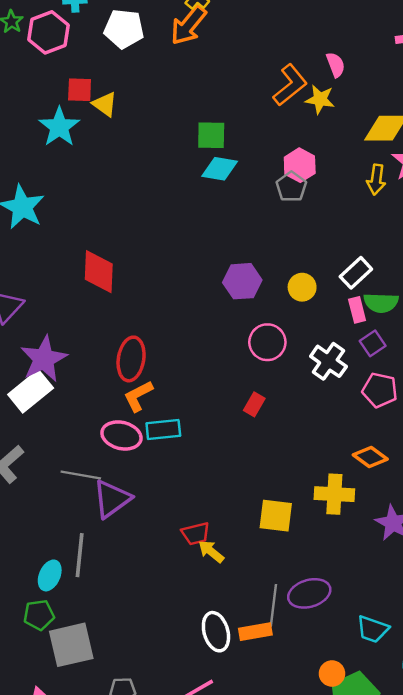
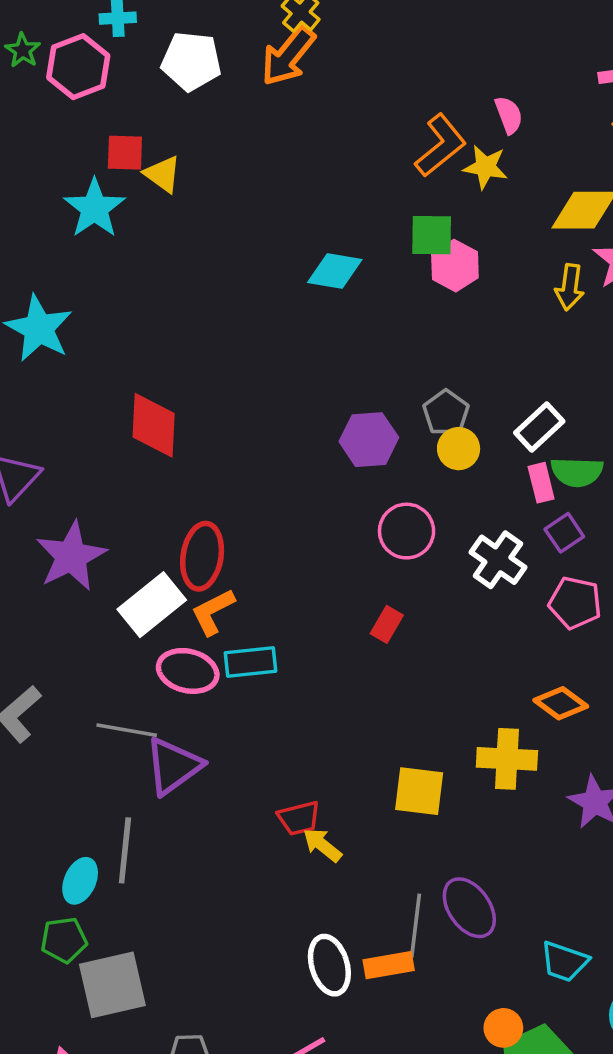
green square: (211, 135) -> (432, 235), moved
gray pentagon: (291, 187) -> (446, 413), moved
white rectangle: (31, 391) -> (152, 605), moved
purple ellipse: (309, 593) -> (469, 908), turned 72

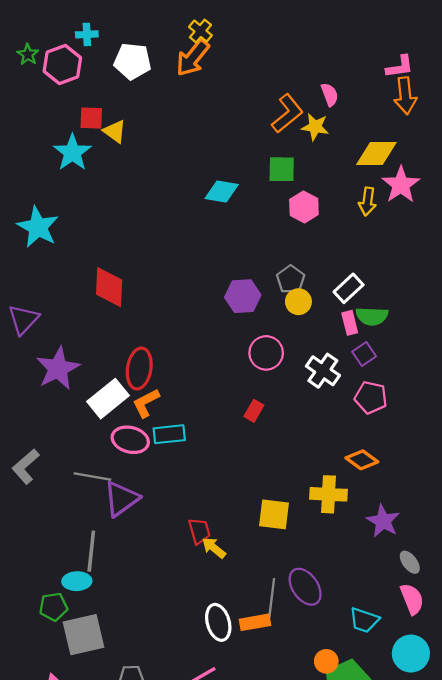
pink hexagon: (455, 266) -> (304, 207), moved
red trapezoid: (299, 818) -> (199, 531), turned -92
cyan ellipse: (80, 881) -> (77, 581), moved, turned 64

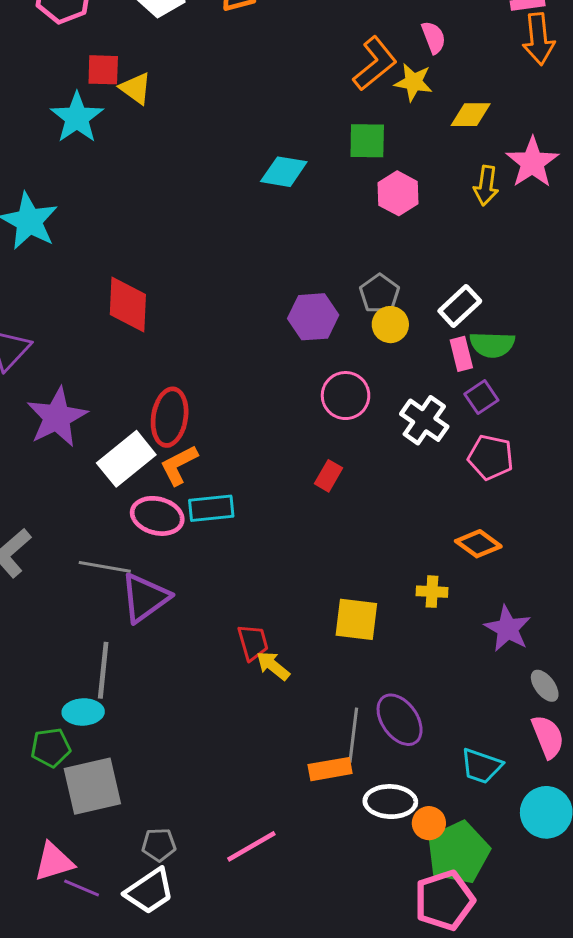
yellow diamond: (376, 154) -> (471, 115), moved, size x0.7
yellow cross: (328, 494) -> (432, 592), size x0.6
white ellipse: (218, 622) -> (390, 802), moved, turned -72

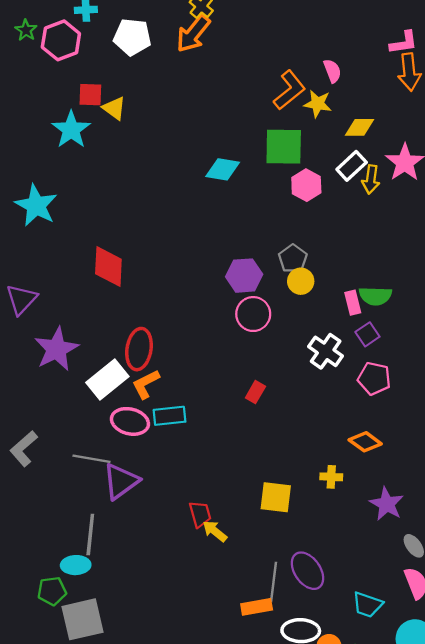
green square: (367, 141) -> (284, 147), size x1.4
white rectangle: (460, 306) -> (352, 166), moved
pink circle: (346, 396) -> (253, 314), moved

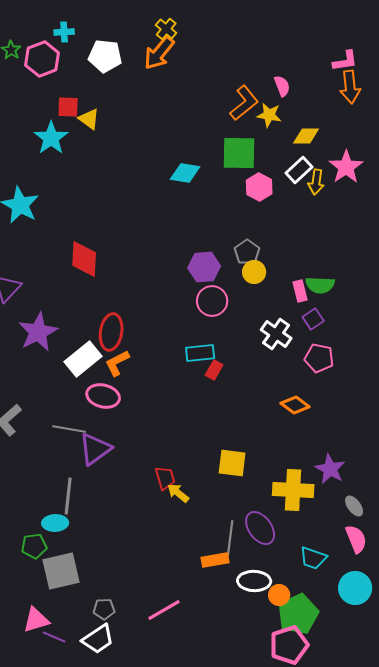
cyan rectangle: (170, 416) -> (200, 353), moved
orange diamond: (365, 442) -> (295, 405), moved
yellow cross: (331, 477) -> (293, 490), moved, size x2.0

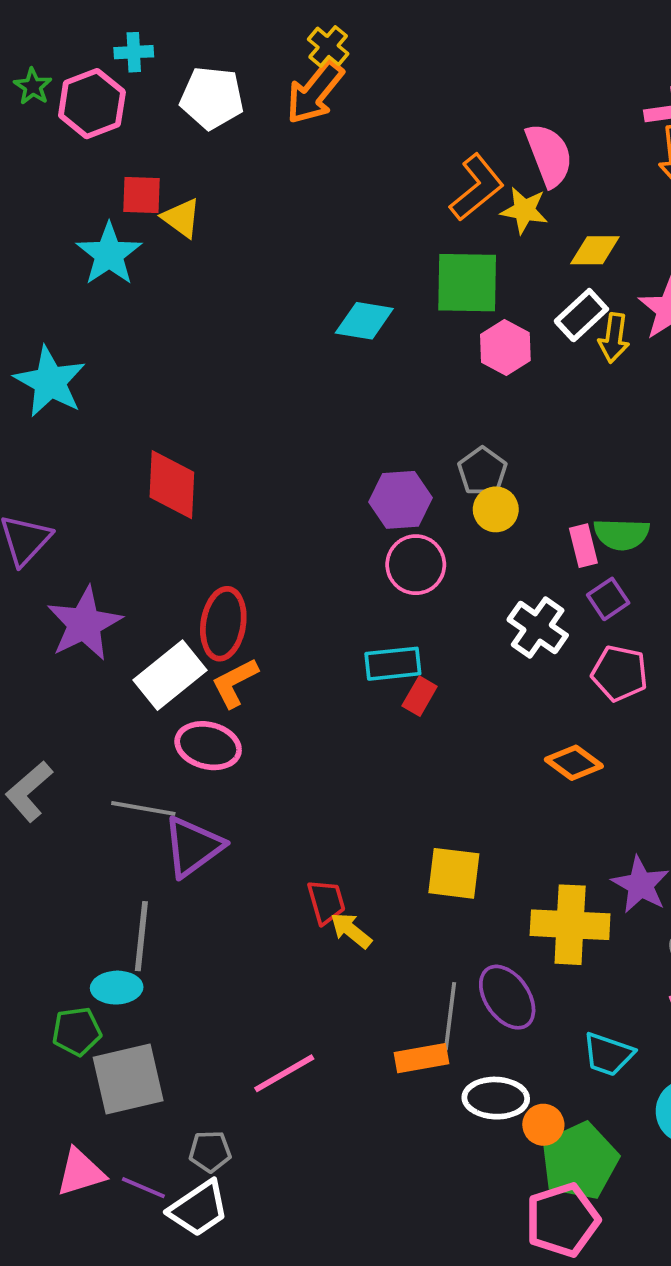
pink semicircle: (282, 86) -> (549, 155), size x1.6
pink line: (164, 610) -> (284, 1073), moved
purple line: (54, 637) -> (143, 1188), moved

